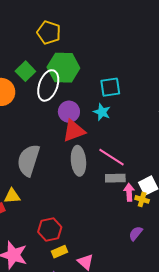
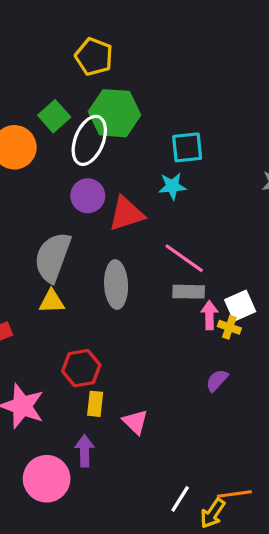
purple circle: (69, 112) -> (88, 196), moved
cyan star: (102, 112) -> (172, 186), turned -30
gray ellipse: (78, 161) -> (116, 284), moved
yellow triangle: (12, 196) -> (52, 302), moved
yellow rectangle: (60, 252) -> (95, 404), turned -63

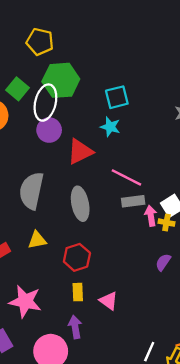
cyan star: (172, 186) -> (110, 127), turned 30
purple circle: (88, 196) -> (49, 130), moved
yellow triangle: (52, 302) -> (37, 240), moved
red hexagon: (81, 368) -> (77, 257), moved

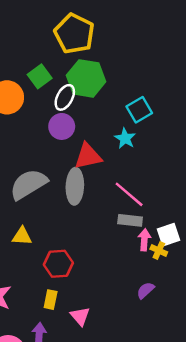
yellow pentagon: (40, 42) -> (74, 34), size x1.4
cyan square: (117, 97) -> (139, 110), turned -30
white ellipse: (45, 103) -> (65, 97), size x0.7
gray semicircle: (31, 191) -> (28, 184), turned 33
gray ellipse: (80, 204) -> (75, 186), moved

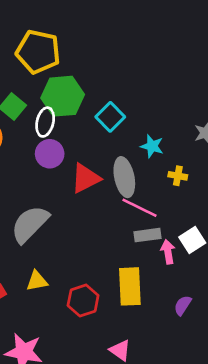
cyan square: (139, 110) -> (110, 117), moved
cyan star: (125, 138) -> (152, 146), moved
gray ellipse: (75, 186) -> (124, 177), moved
yellow cross: (159, 250) -> (178, 176), moved
yellow rectangle: (51, 300) -> (130, 286), moved, size x1.8

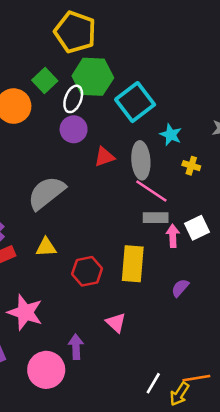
cyan square: (110, 117) -> (135, 102), size x1.4
red triangle: (86, 178) -> (104, 157), size x0.7

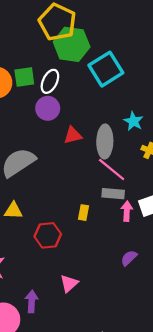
green hexagon: (93, 77) -> (72, 44), moved
green square: (45, 80) -> (24, 77), moved, turned 30
cyan square: (135, 102) -> (106, 69), moved
yellow rectangle: (133, 264) -> (83, 213), moved, size x0.5
pink triangle: (116, 323) -> (69, 283), turned 30

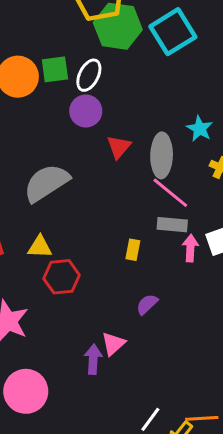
cyan square: (106, 69) -> (173, 32), moved
red triangle: (73, 135) -> (119, 147), turned -36
red hexagon: (48, 235) -> (62, 277), moved
purple semicircle: (129, 258) -> (147, 304), moved
purple arrow: (32, 301) -> (93, 359), moved

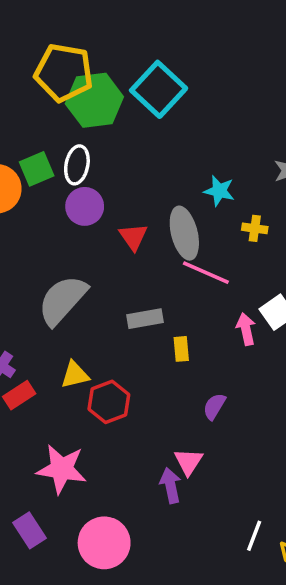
gray rectangle: (172, 225) -> (145, 319), moved

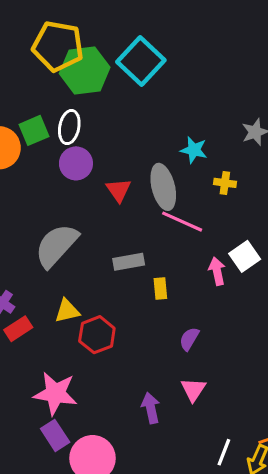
pink triangle: (188, 462) -> (193, 390), moved
purple rectangle: (30, 530) -> (55, 435), moved

